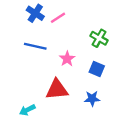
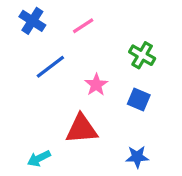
blue cross: (35, 13) -> (32, 21), moved
blue line: (35, 46) -> (50, 67), turned -50
blue star: (92, 99) -> (137, 157), moved

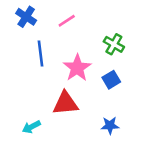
blue line: (50, 67) -> (41, 53), turned -60
pink star: (96, 85) -> (77, 68), size x1.5
blue square: (139, 99) -> (111, 80), turned 36

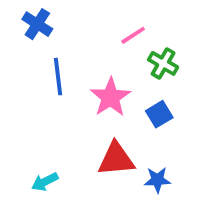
pink line: (67, 21) -> (133, 35), moved
red triangle: (65, 103) -> (116, 159), moved

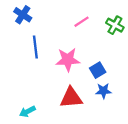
green cross: (163, 63) -> (115, 25), moved
pink star: (111, 97) -> (68, 60), turned 30
blue star: (157, 180) -> (103, 91), moved

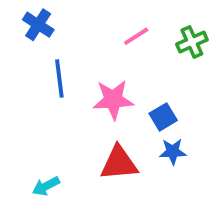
green cross: (115, 25) -> (192, 42), turned 36

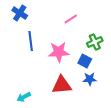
green cross: (192, 42) -> (95, 42), moved
blue square: (163, 117) -> (85, 61), turned -32

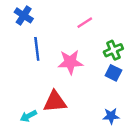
blue square: (85, 61) -> (113, 73), moved
blue star: (90, 79) -> (111, 116), moved
red triangle: (62, 85) -> (55, 102), moved

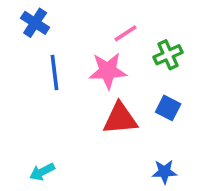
green cross: (113, 50) -> (168, 55), moved
pink star: (70, 62) -> (108, 71), moved
red triangle: (55, 102) -> (120, 119), moved

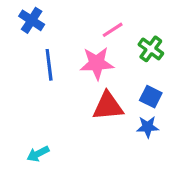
green cross: (168, 55) -> (151, 49), turned -30
blue star: (164, 172) -> (148, 127), moved

